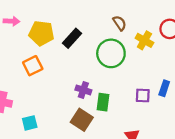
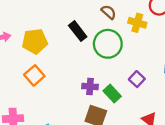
black rectangle: (72, 38) -> (78, 31), moved, turned -66
purple square: (143, 95) -> (137, 79), moved, turned -35
green rectangle: (103, 102) -> (112, 94), turned -36

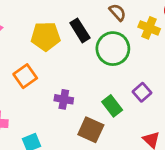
yellow pentagon: (35, 41) -> (46, 36), moved
purple cross: (90, 87) -> (64, 99), moved

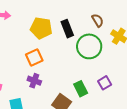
orange square: (25, 76) -> (34, 57), moved
purple cross: (64, 99) -> (34, 81), moved

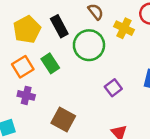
yellow pentagon: (41, 28) -> (27, 29), turned -30
green rectangle: (81, 89) -> (50, 63), moved

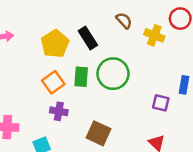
green circle: (89, 45) -> (113, 74), moved
green rectangle: (50, 63) -> (81, 77), turned 42
purple square: (113, 88) -> (161, 103), moved, turned -35

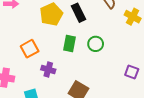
green circle: (113, 74) -> (96, 44), size x0.6
orange square: (53, 82) -> (30, 49), moved

